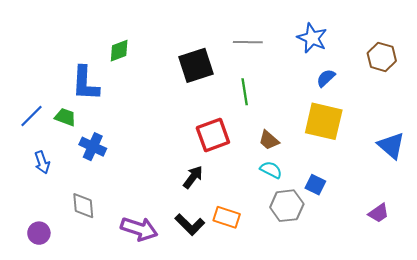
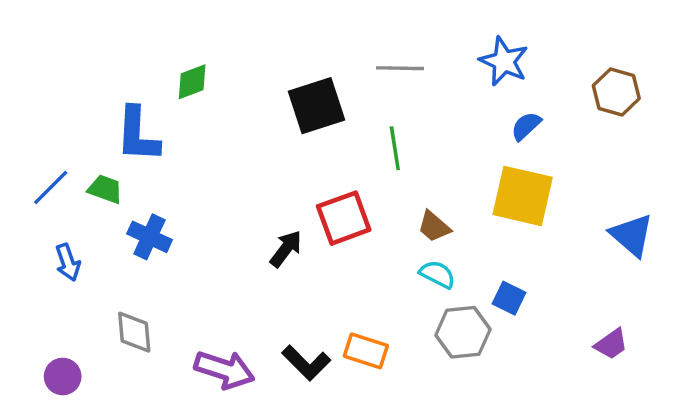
black arrow: (193, 177) -> (286, 249), moved

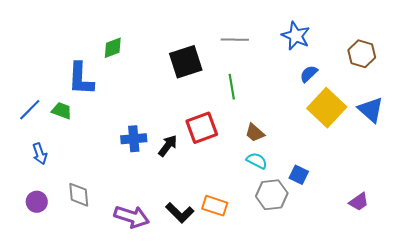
yellow square: (523, 196) -> (327, 108), moved, turned 30
blue triangle: (632, 235) -> (371, 110), moved
blue cross: (150, 237) -> (134, 139), moved, turned -30
purple circle: (63, 376) -> (37, 202), moved

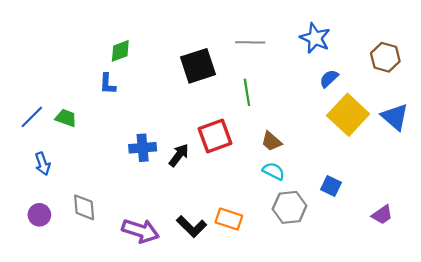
blue L-shape: (81, 79) -> (108, 84), moved, size x0.6
blue square: (299, 175) -> (331, 186), moved

